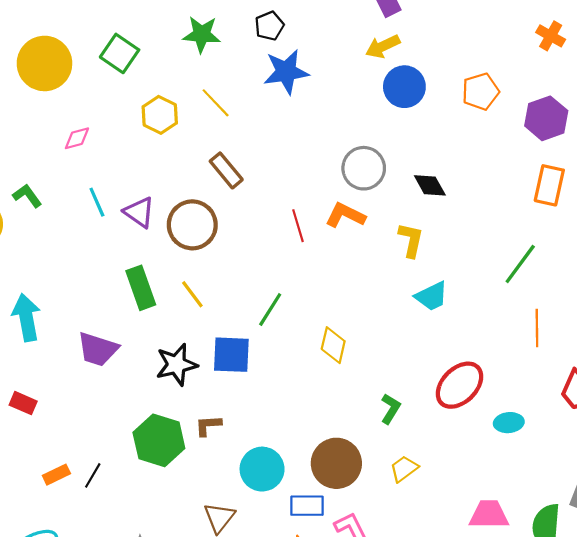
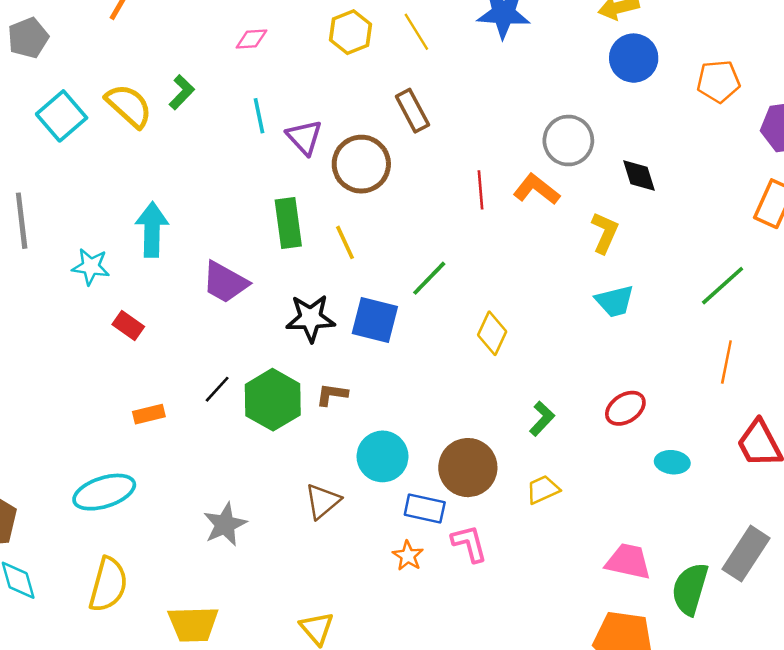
green L-shape: (27, 196) -> (182, 92), turned 68
red ellipse: (459, 385) -> (625, 408), size x0.7
black line: (93, 475) -> (217, 389), moved

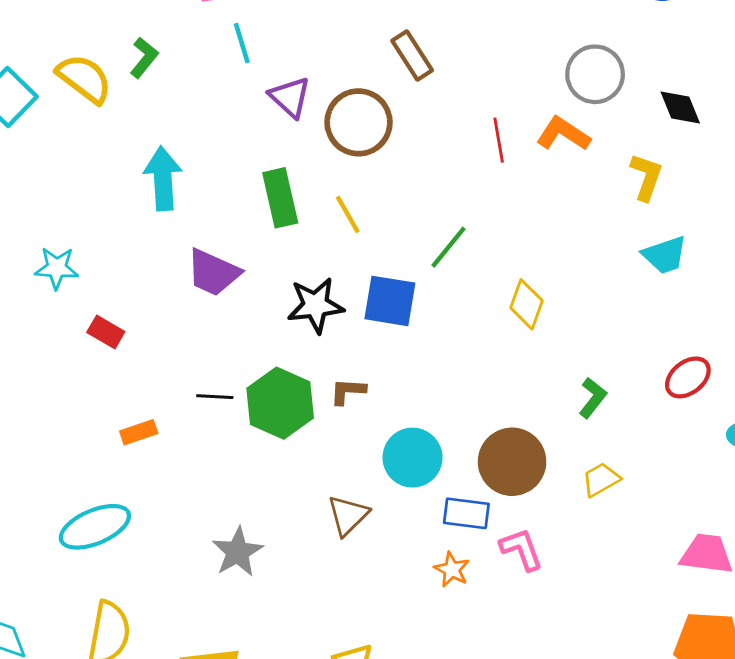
cyan line: (259, 116) -> (242, 43), moved
cyan arrow: (152, 230) -> (163, 178), moved
black line: (217, 389) -> (215, 397), turned 56

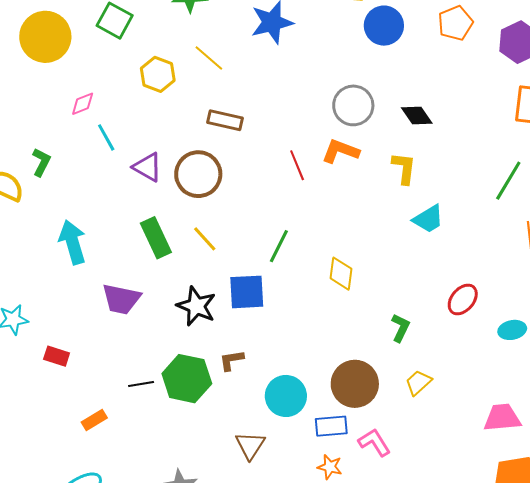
brown rectangle: (412, 55) -> (225, 120), turned -32
black star: (315, 305) -> (196, 306), turned -30

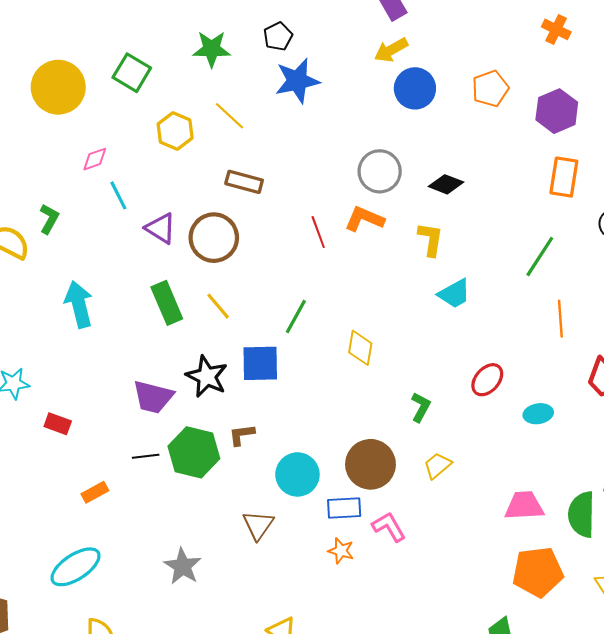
black diamond: (417, 115) -> (446, 184), turned -36
purple trapezoid: (121, 299) -> (153, 397), moved

